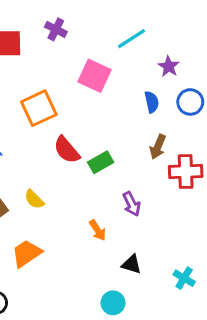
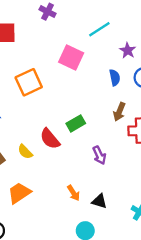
purple cross: (56, 29) -> (48, 12), moved
red semicircle: (67, 150) -> (50, 139), moved
orange arrow: (98, 230) -> (73, 193), moved

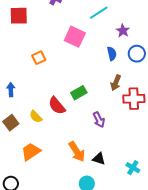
orange square: (29, 82) -> (39, 58), size x0.6
orange arrow: (73, 193) -> (77, 152), size x1.5

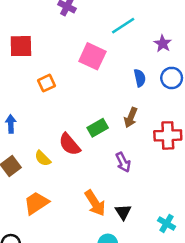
red square: (19, 16) -> (21, 46), moved
purple star: (123, 31) -> (163, 43), moved
brown arrow: (116, 83) -> (131, 118), moved
black triangle: (99, 159) -> (123, 212), turned 40

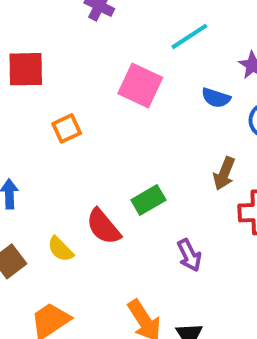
blue semicircle: (140, 78) -> (216, 98), moved, turned 120
brown arrow: (131, 118) -> (224, 173), moved

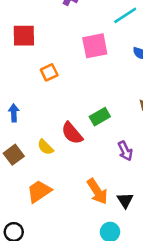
pink square: (140, 86) -> (95, 46), turned -36

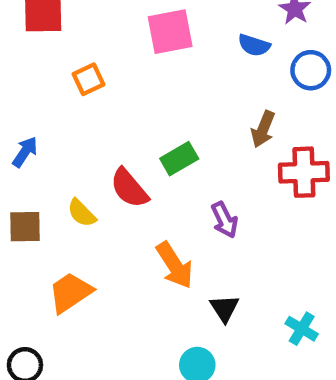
blue arrow: (14, 113) -> (25, 152), turned 36
brown square: (14, 155) -> (25, 227), turned 36
orange arrow: (97, 191) -> (175, 265), moved

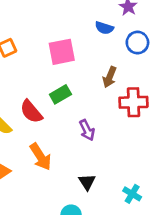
pink square: (170, 32) -> (62, 52), moved
orange arrow: (175, 265) -> (41, 157), moved

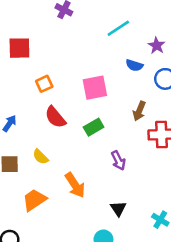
red semicircle: (31, 112) -> (55, 117), moved

